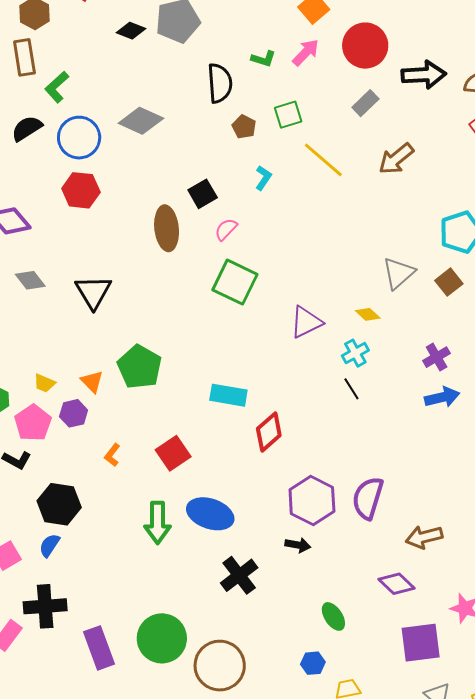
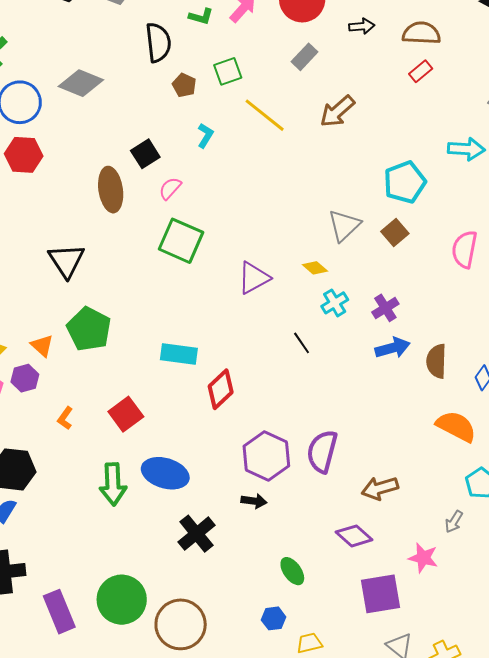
black arrow: (424, 75) -> (362, 26), size x0.6
black triangle: (93, 292) -> (67, 261), moved
cyan cross: (355, 353) -> (335, 303), moved

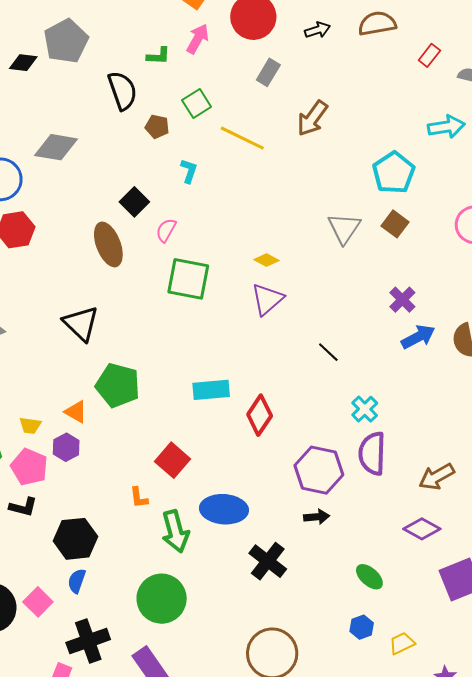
red rectangle: (421, 71) -> (429, 55), moved
yellow diamond: (315, 268) -> (266, 260), moved
cyan cross: (335, 303) -> (365, 409), moved
orange L-shape: (65, 418) -> (139, 498), moved, turned -30
green circle: (122, 600) -> (162, 599), moved

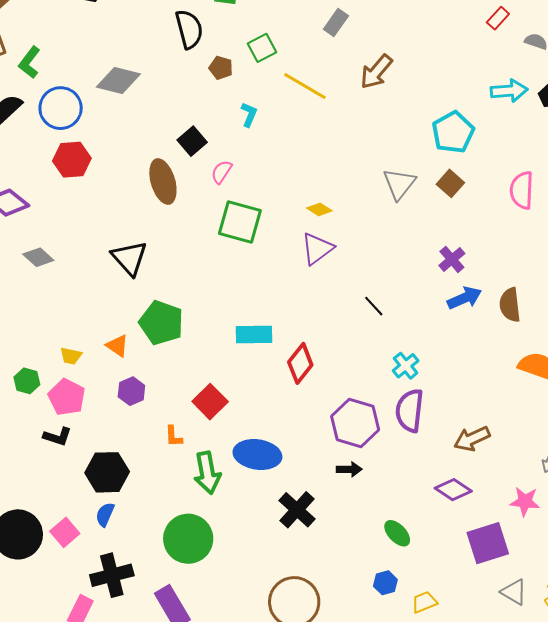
purple hexagon: (66, 447) -> (131, 391), moved

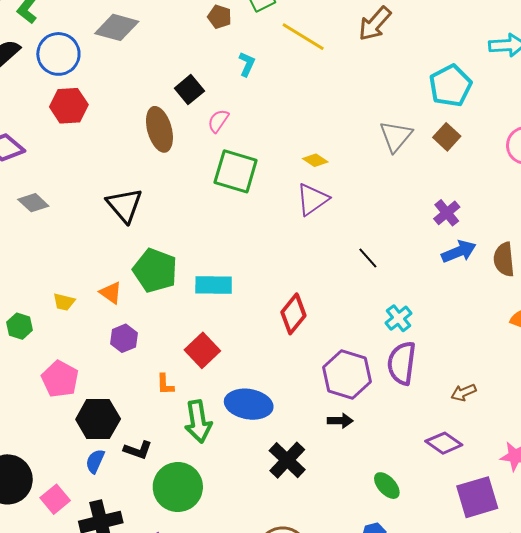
cyan rectangle: (254, 335) -> (214, 285), moved
pink pentagon: (67, 397) -> (60, 379), moved
black L-shape: (57, 437) -> (138, 450), moved
brown arrow: (472, 439) -> (463, 392), size x0.7
pink square: (65, 532) -> (55, 499), moved

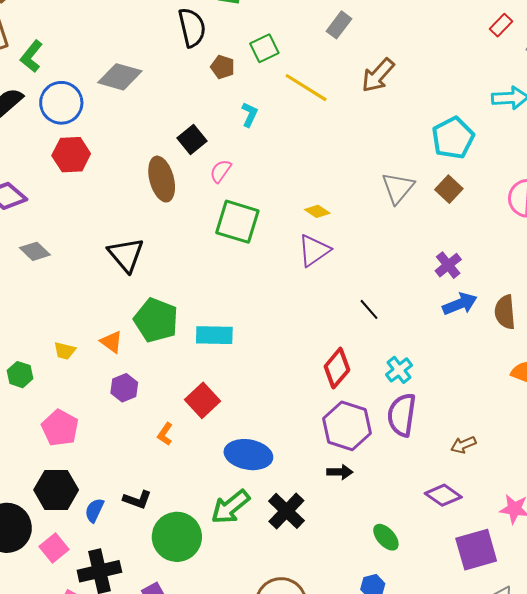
red diamond: (293, 314) -> (337, 368), moved
orange L-shape: (165, 384) -> (165, 434), turned 35
black hexagon: (98, 419) -> (56, 490), moved
green arrow: (198, 421) -> (230, 507), moved, turned 60

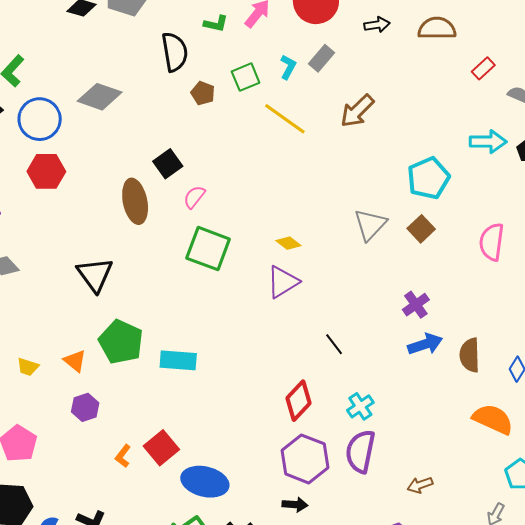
cyan L-shape: (250, 115) -> (288, 67), moved
red square: (203, 400) -> (161, 448), moved

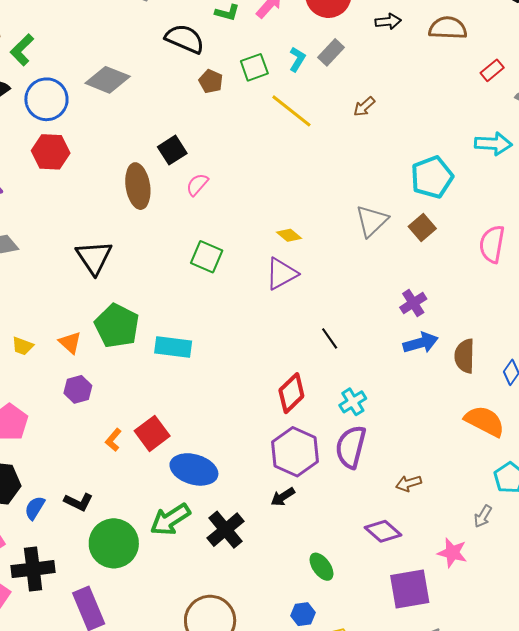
black semicircle: (175, 52) -> (185, 39), turned -60
brown arrow: (357, 111) -> (364, 107), size x0.6
green square: (208, 249) -> (207, 257), moved, size x0.7
black arrow: (295, 505) -> (283, 497), turned 140

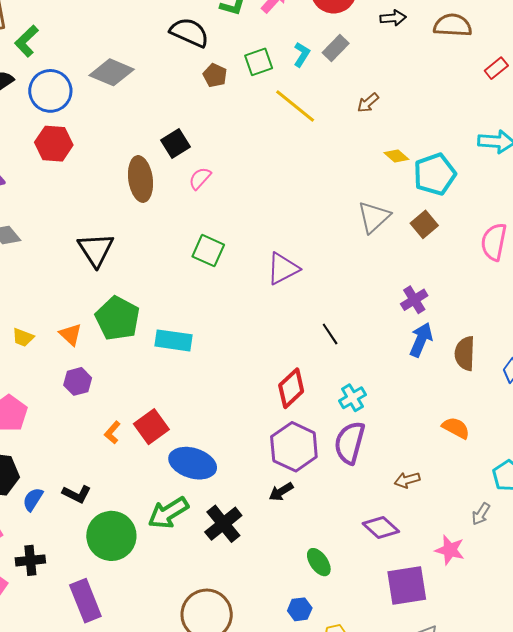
yellow diamond: (289, 235) -> (396, 156), moved
blue arrow: (421, 343) -> (421, 340), turned -52
orange semicircle: (485, 421) -> (456, 428), moved, size x0.7
black cross: (33, 569) -> (30, 560), size x0.7

